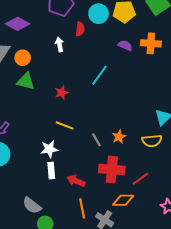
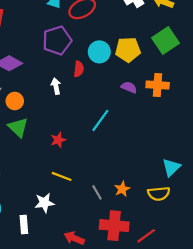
green triangle: (26, 81) -> (18, 127), turned 30
white rectangle: (51, 171) -> (24, 224), moved

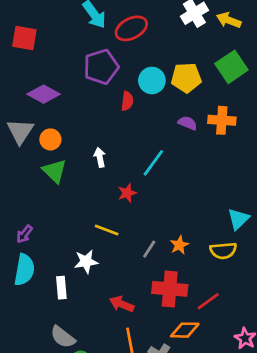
white arrow: (56, 86) -> (100, 157), moved
red star: (58, 140) -> (127, 193), moved
gray line: (97, 192) -> (149, 249), turned 63

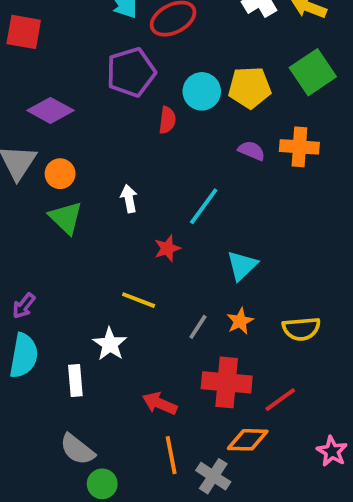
cyan triangle: (238, 219) -> (242, 266), moved
white star: (86, 262) -> (110, 344), turned -30

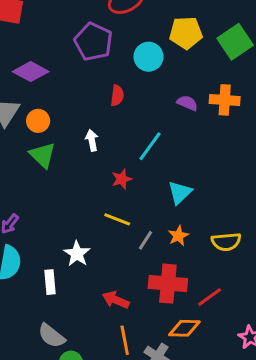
purple pentagon: (131, 72) -> (93, 42), turned -30
yellow pentagon: (250, 88) -> (186, 33), moved
red semicircle: (167, 120) -> (117, 95), moved
yellow line: (139, 300) -> (117, 219), moved

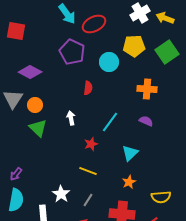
orange cross: (225, 100) -> (147, 89), moved
purple semicircle: (187, 103) -> (146, 121), moved
gray line: (146, 240) -> (88, 200), moved
yellow semicircle: (226, 242) -> (161, 197), moved

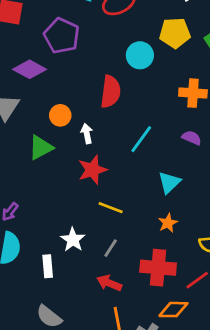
purple pentagon: (72, 52) -> (62, 36), moved
red semicircle: (88, 88) -> (111, 92), size x1.6
orange circle: (35, 105) -> (60, 115), moved
green triangle: (38, 128) -> (41, 147), turned 48
red star: (91, 144) -> (92, 170), moved, size x1.5

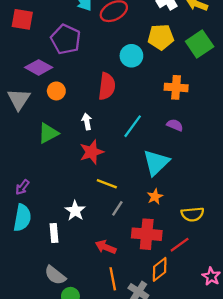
orange circle: (60, 115) -> (56, 91), moved
cyan triangle: (169, 182) -> (156, 163), size x1.4
gray line: (111, 248) -> (117, 208), moved
orange diamond: (173, 310) -> (160, 269), turned -40

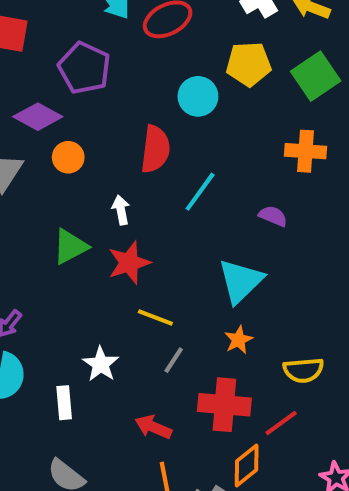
orange cross: (176, 87) -> (305, 151), moved
cyan line: (133, 126) -> (200, 192), moved
green triangle: (48, 133) -> (70, 246), moved

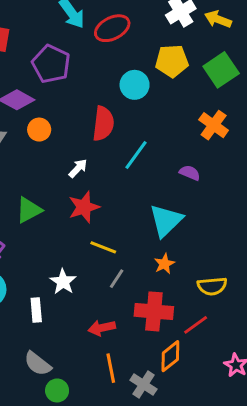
orange cross: (305, 151) -> (214, 125), turned 32
white arrow: (121, 210) -> (78, 168), turned 54
green triangle: (70, 246) -> (29, 210), moved
red arrow: (153, 427) -> (102, 328), turned -35

